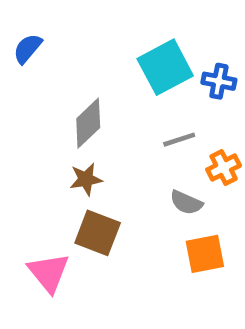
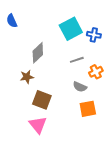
blue semicircle: (28, 49) -> (12, 21), turned -64
brown star: (86, 179) -> (27, 77), moved
pink triangle: (49, 273) -> (38, 125), moved

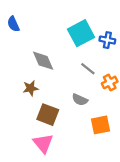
gray diamond: (38, 53) -> (43, 61), turned -70
gray line: (77, 60) -> (88, 69), turned 56
gray semicircle: (80, 87) -> (80, 100), moved

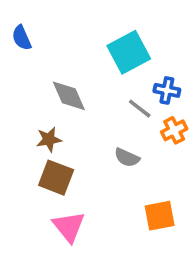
blue cross: (107, 40) -> (167, 90), moved
brown square: (48, 115) -> (56, 178), moved
orange square: (100, 125) -> (160, 216), moved

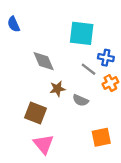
cyan square: (129, 52) -> (82, 33), turned 35
brown star: (49, 139) -> (57, 89), moved

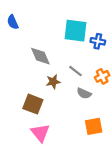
blue cross: (106, 58) -> (98, 41), moved
gray line: (89, 69) -> (75, 71), moved
gray semicircle: (80, 100) -> (84, 93), moved

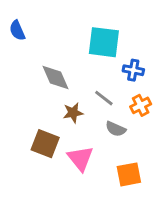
blue cross: (98, 41) -> (133, 70), moved
pink triangle: (40, 133) -> (80, 158), moved

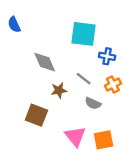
pink triangle: (80, 158) -> (75, 136), moved

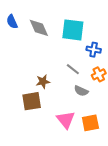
gray diamond: (45, 62) -> (39, 28), moved
brown star: (59, 90) -> (43, 82), moved
brown square: (36, 115) -> (32, 101), turned -30

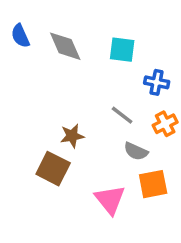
cyan square: (73, 30) -> (122, 50), size x0.7
brown square: (32, 101) -> (53, 169), turned 36
orange square: (90, 123) -> (153, 184), moved

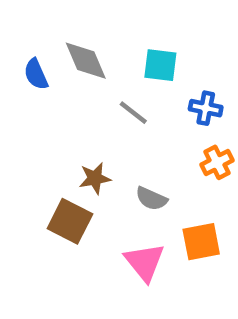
blue semicircle: (20, 36) -> (36, 74), moved
gray line: (122, 115) -> (133, 113), moved
gray semicircle: (136, 151) -> (151, 199), moved

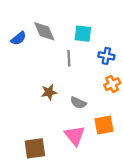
blue semicircle: (36, 74) -> (19, 38), turned -105
gray line: (133, 113) -> (69, 58), turned 49
brown square: (70, 221) -> (35, 148), moved, turned -35

